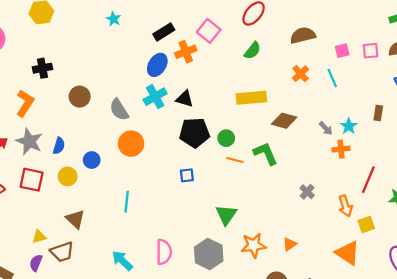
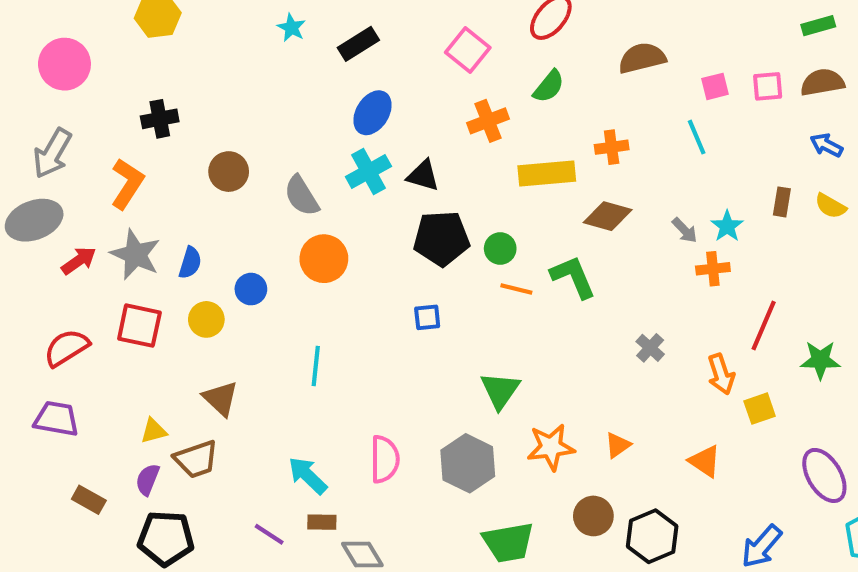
black rectangle: (164, 32) -> (358, 44), moved
orange cross: (186, 52) -> (488, 121), moved
orange cross: (301, 74) -> (612, 147), moved, turned 35
orange triangle: (348, 253) -> (705, 461), moved, size x0.7

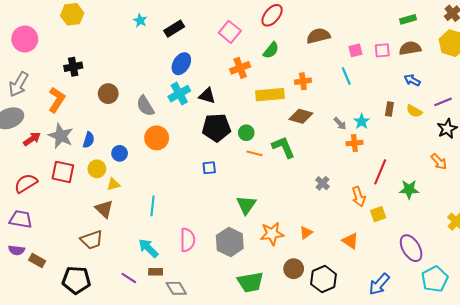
cyan line: (316, 366) -> (153, 206), moved
yellow triangle: (154, 431) -> (113, 184), moved
purple semicircle: (148, 480) -> (17, 250), moved, turned -105

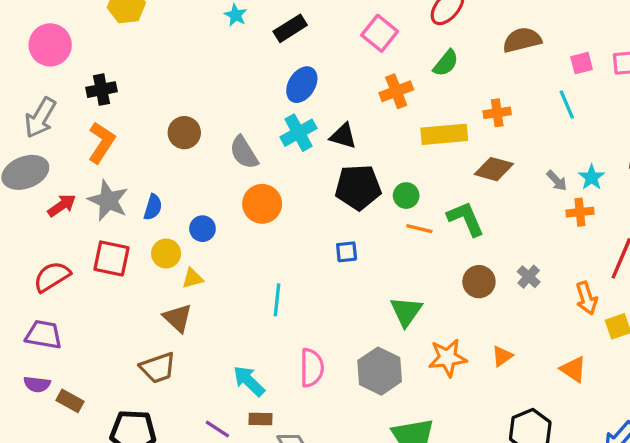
black cross: (73, 67) -> (102, 90), moved
cyan line: (153, 206) -> (277, 300), moved
brown circle: (294, 269) -> (479, 282), moved

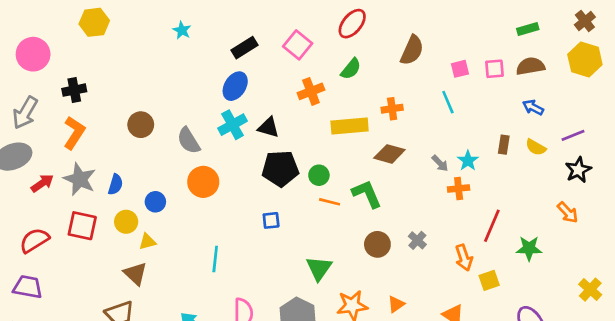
black rectangle: (290, 28) -> (244, 48), moved
brown semicircle: (522, 40) -> (412, 50), turned 128

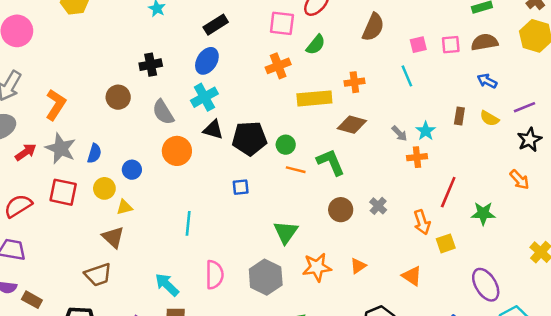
pink square: (298, 45) -> (282, 23), moved, turned -32
black cross: (74, 90) -> (151, 65), moved
black triangle: (268, 127) -> (213, 130), moved

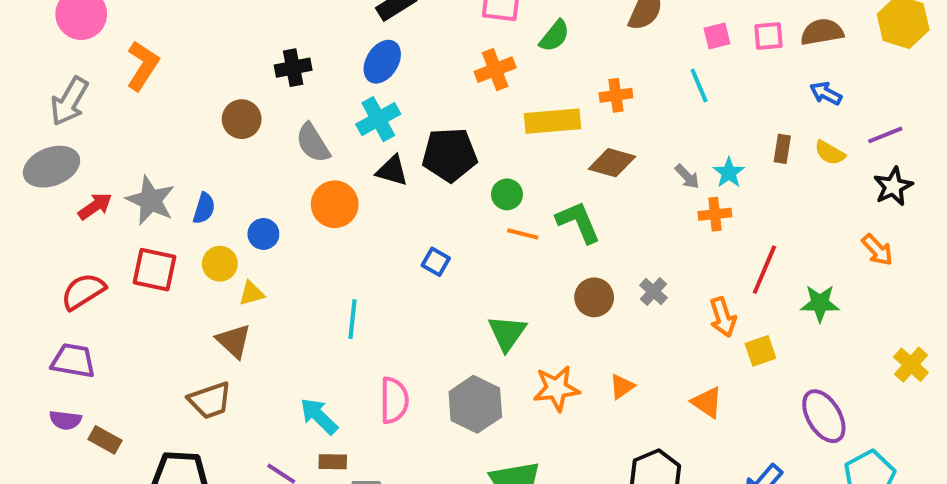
orange L-shape: (56, 105) -> (143, 66), moved
black pentagon: (249, 138) -> (450, 155), moved
blue square: (241, 187) -> (436, 262), turned 36

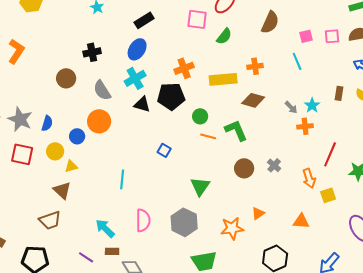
orange cross: (495, 70) -> (184, 68), moved
orange circle: (335, 204) -> (99, 121), moved
orange star: (556, 388) -> (232, 228), moved
orange triangle: (707, 402) -> (301, 221), turned -30

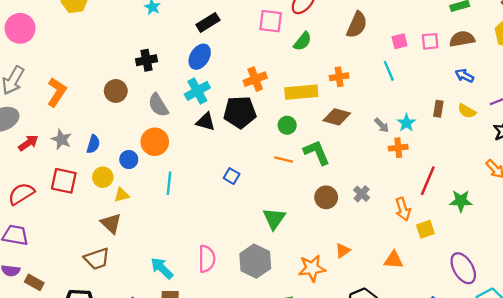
orange L-shape: (16, 51) -> (57, 92), moved
green circle: (200, 116) -> (287, 125), moved
gray star: (20, 119) -> (61, 139), size x0.7
cyan line: (122, 179) -> (169, 183), moved

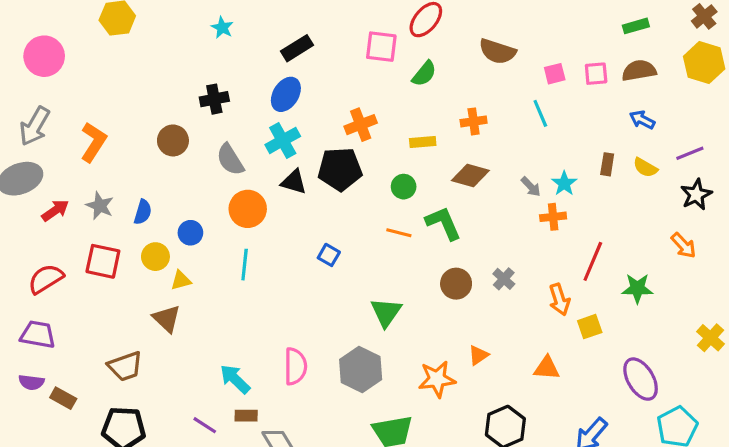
brown semicircle: (357, 25) -> (497, 51), turned 84
yellow rectangle: (301, 92) -> (423, 142), size x0.6
orange circle: (155, 142) -> (248, 209), moved
brown trapezoid: (97, 259) -> (125, 366), moved

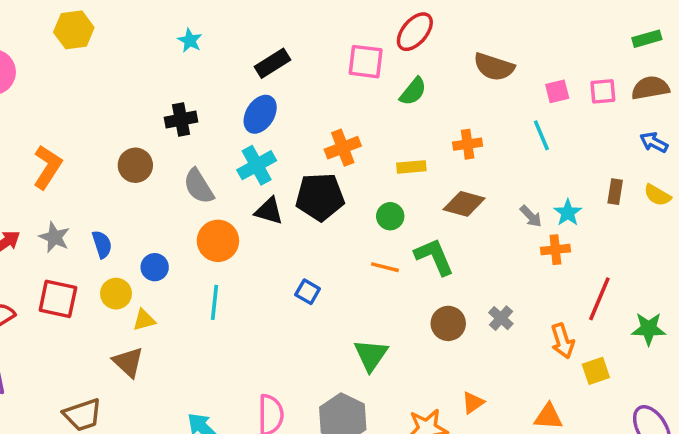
blue semicircle: (143, 212) -> (102, 244), turned -35

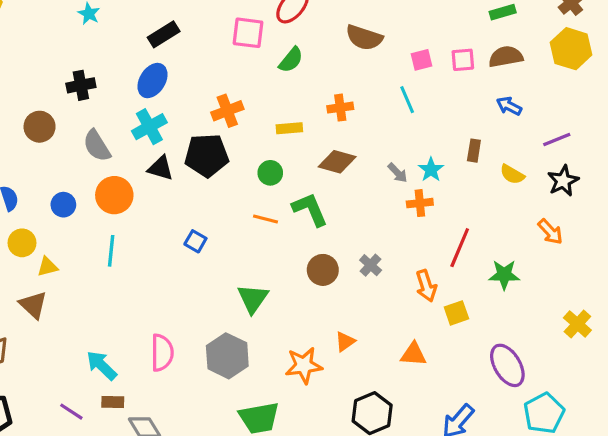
yellow semicircle: (657, 195) -> (512, 174), moved
blue circle: (155, 267) -> (63, 205), moved

